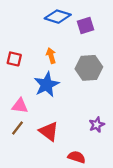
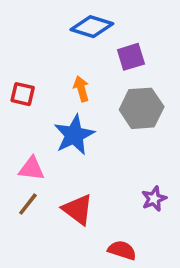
purple square: (86, 25) -> (131, 57), moved

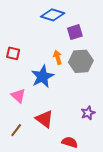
orange arrow: (81, 89) -> (58, 57), moved
pink triangle: (32, 169) -> (18, 96), turned 35
brown line: (28, 204) -> (16, 130), moved

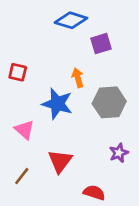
gray hexagon: (81, 61) -> (109, 102), moved
blue star: (42, 77) -> (57, 104), turned -30
red triangle: (44, 119) -> (60, 161), turned 30

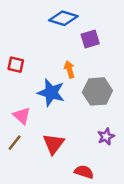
brown line: (22, 176) -> (15, 143), moved

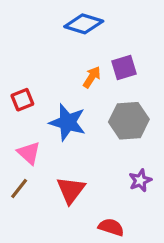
purple square: (90, 39) -> (124, 67), moved
red square: (16, 65) -> (22, 100), moved, turned -35
orange arrow: (69, 69) -> (92, 77), moved, turned 49

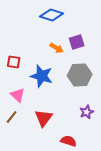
orange arrow: (92, 77) -> (57, 48), turned 88
red square: (22, 100) -> (14, 62), turned 32

